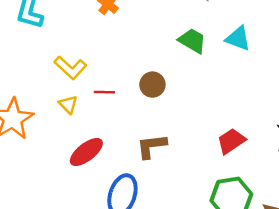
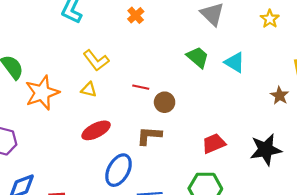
brown circle: (152, 85) -> (165, 102), moved
red line: (104, 92) -> (141, 87), moved
yellow triangle: (68, 104) -> (89, 90), turned -42

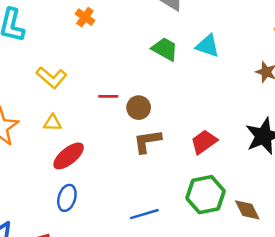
yellow triangle: (89, 90) -> (53, 123), moved
brown L-shape: (149, 136) -> (147, 141), moved
blue ellipse: (119, 170) -> (67, 198), moved, size x0.7

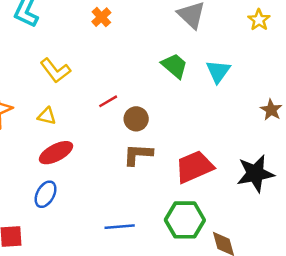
cyan triangle: (208, 46) -> (218, 71), turned 35
red line: (108, 96) -> (108, 101), turned -42
red trapezoid: (204, 142) -> (194, 167), size x1.4

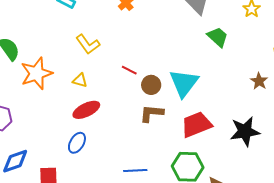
green trapezoid: (175, 66) -> (218, 37), moved
cyan triangle: (218, 71) -> (184, 83), moved, size x1.5
red line: (108, 101) -> (129, 70), turned 56

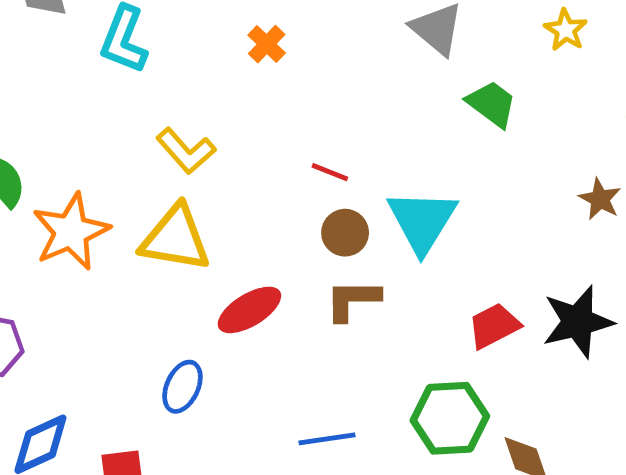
red line: (129, 70) -> (330, 172), moved
yellow triangle: (80, 80) -> (175, 238), size x2.0
red ellipse: (86, 110) -> (249, 310), moved
red trapezoid: (196, 125) -> (494, 326), moved, size x0.7

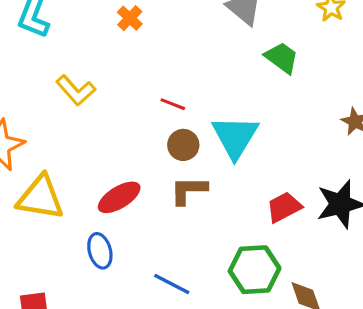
yellow triangle: (175, 238) -> (40, 197), moved
blue ellipse: (182, 387) -> (100, 251), moved, turned -40
blue line: (327, 439) -> (172, 284), turned 36

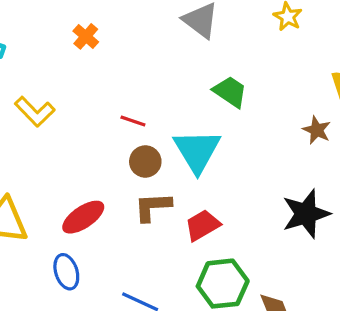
green trapezoid: (282, 58) -> (230, 92), moved
red trapezoid: (284, 207) -> (203, 225), moved

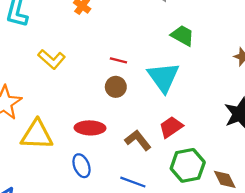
brown circle: (145, 162) -> (116, 87), moved
brown L-shape: (153, 207) -> (138, 140), moved, turned 60
red ellipse: (83, 217) -> (90, 128), turned 40

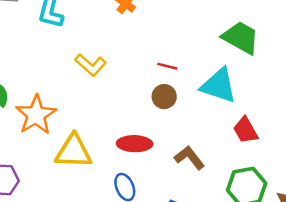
green trapezoid: (183, 35) -> (241, 38), size x1.4
cyan triangle: (163, 77) -> (219, 86), turned -36
red trapezoid: (171, 127) -> (245, 130), moved, turned -85

